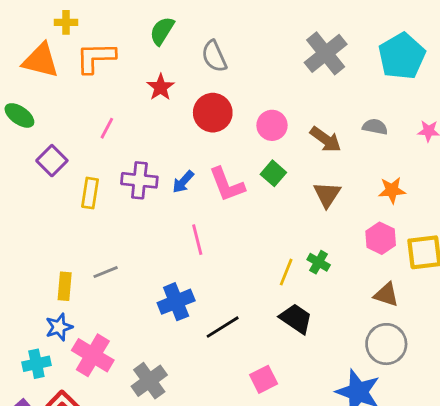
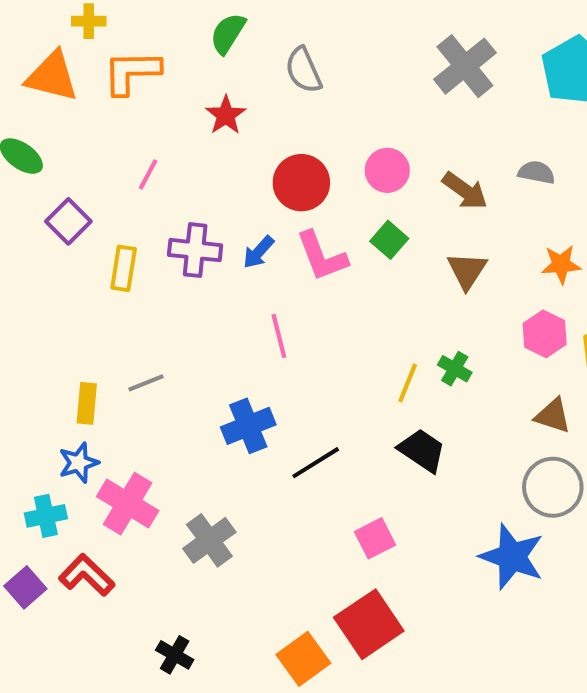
red circle: (213, 113) -> (301, 183), moved

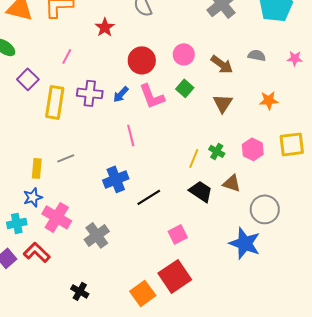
yellow rectangle: (124, 268) -> (55, 102), size x1.5
pink hexagon: (545, 334) -> (253, 149), moved
brown triangle: (553, 416) -> (232, 183), moved

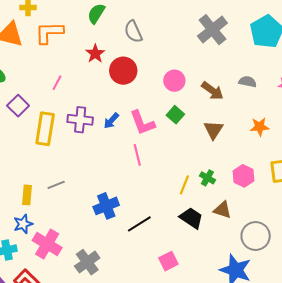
red circle: (142, 60) -> (123, 71), moved
pink line: (131, 135) -> (137, 155), moved

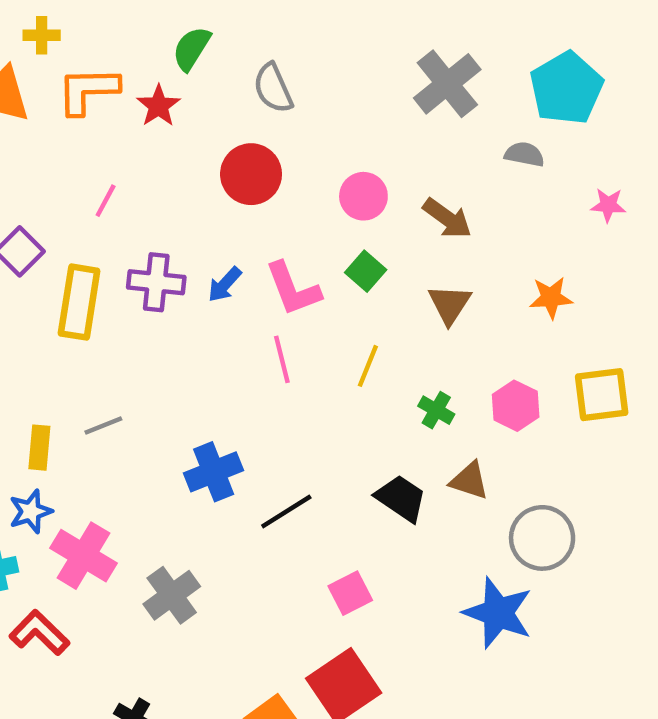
red star: (95, 54) -> (158, 106), moved
gray semicircle: (248, 82) -> (524, 154), moved
yellow line: (184, 185) -> (368, 366), moved

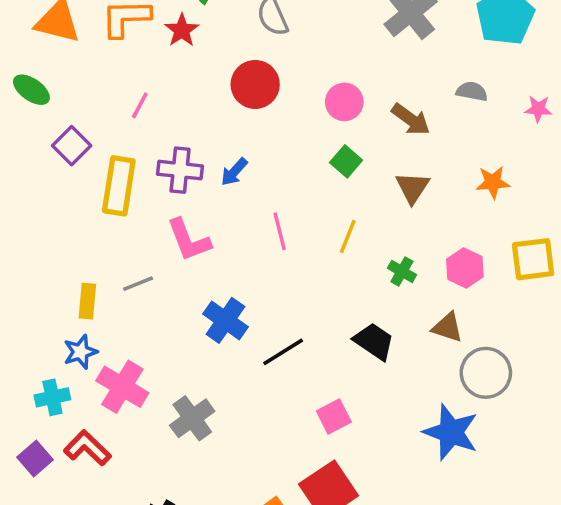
gray semicircle: (524, 154) -> (472, 91), moved
pink L-shape: (293, 289) -> (189, 240), moved
blue cross: (214, 472) -> (225, 320), turned -33
brown triangle: (469, 481) -> (447, 327), moved

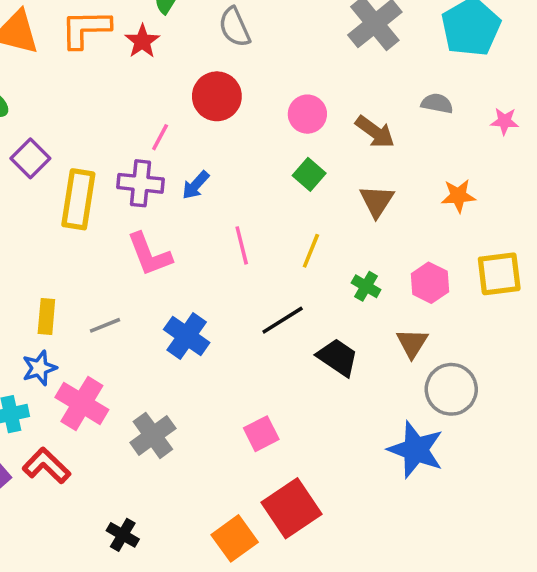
pink line: (140, 105) -> (160, 137), moved
gray line: (138, 284) -> (105, 325), moved
brown triangle: (447, 327) -> (412, 343), turned 44
black line: (283, 352) -> (283, 320), moved
pink square: (334, 417) -> (261, 434), moved

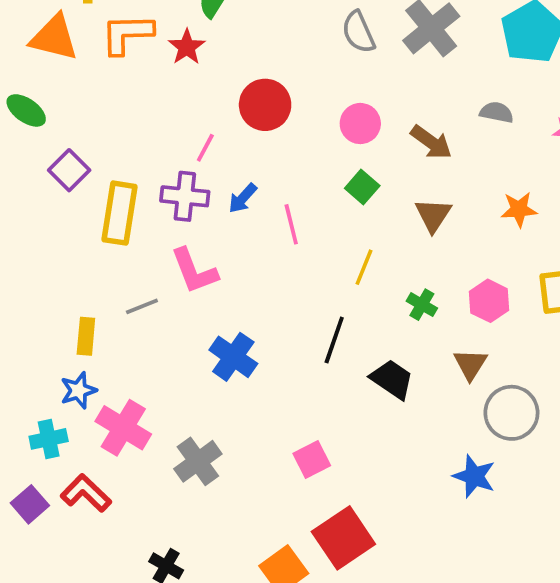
gray semicircle: (235, 27) -> (358, 32), moved
pink line: (242, 245) -> (291, 224), moved
black line: (283, 320) -> (334, 340), turned -39
gray line: (105, 325) -> (142, 306), moved
blue star: (416, 450) -> (474, 476), size x0.7

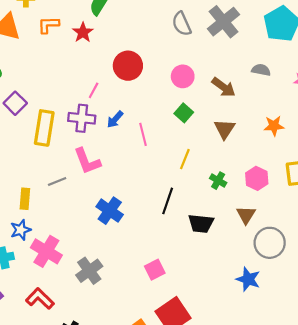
orange L-shape: (127, 34) -> (48, 25), size x0.7
black trapezoid: (392, 379) -> (201, 223), turned 152
red L-shape: (86, 493) -> (40, 299), moved

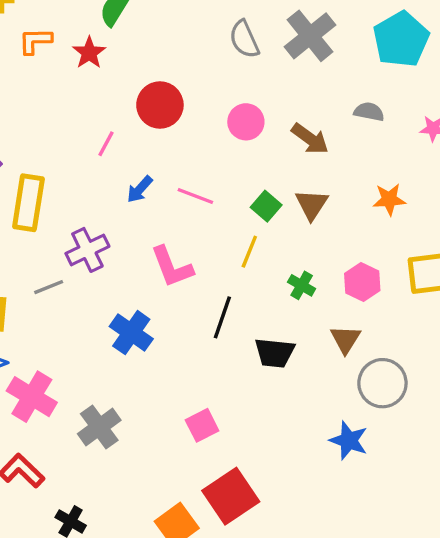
green square: (184, 113) -> (266, 206), moved
purple cross: (82, 118) -> (87, 250), moved, turned -32
pink line: (143, 134) -> (195, 196), moved, turned -55
pink L-shape: (87, 161) -> (172, 267), moved

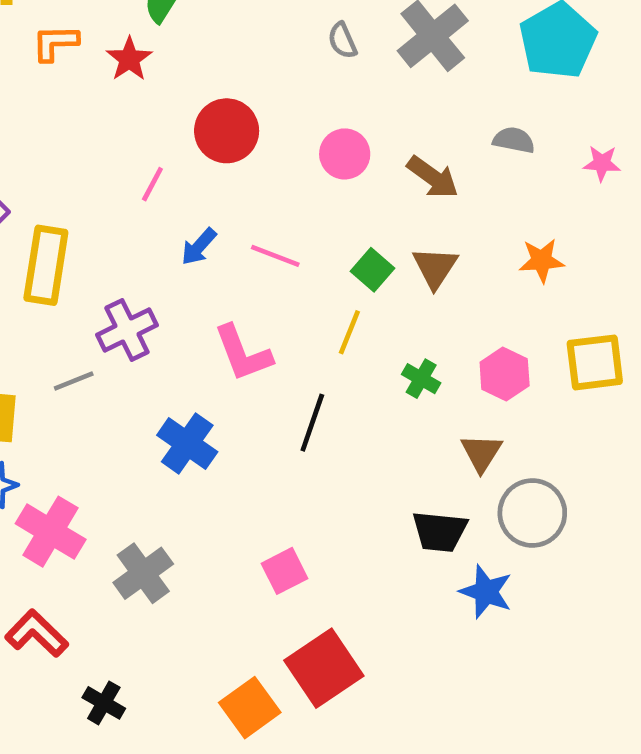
gray semicircle: (244, 39) -> (342, 40), size x0.7
black trapezoid: (275, 353) -> (440, 532), moved

